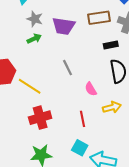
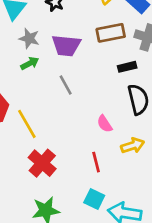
gray line: (68, 68) -> (66, 85), moved
yellow line: (30, 86) -> (27, 124), turned 30
red cross: (40, 118) -> (42, 163), turned -30

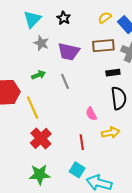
green arrow: (30, 63) -> (38, 75), moved

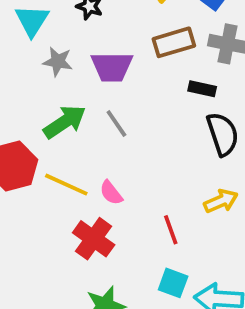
black rectangle: (113, 73) -> (202, 89), turned 32
green arrow: (38, 75) -> (65, 122), size x1.6
yellow line: (33, 108) -> (66, 185), turned -30
pink semicircle: (91, 114) -> (111, 193), moved

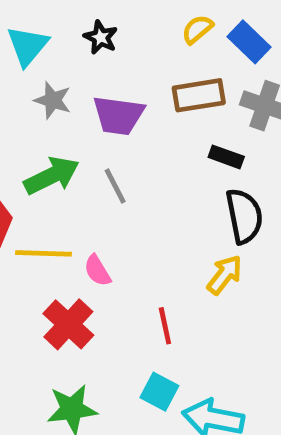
yellow line: (66, 185) -> (43, 253), turned -30
yellow arrow: (221, 201) -> (225, 275), moved, turned -36

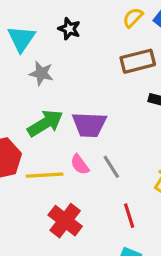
purple trapezoid: (118, 115) -> (89, 125), moved
gray line: (115, 186) -> (111, 167), moved
pink semicircle: (97, 271) -> (80, 165), moved

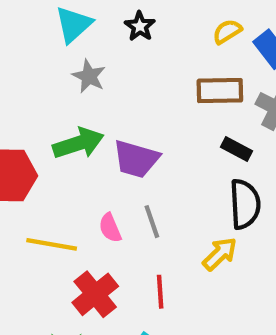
pink semicircle: (80, 165) -> (110, 228), moved
yellow line: (44, 175) -> (52, 244), moved
red cross: (65, 221) -> (95, 294), moved

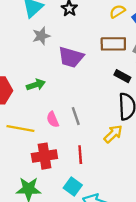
gray star: (89, 76) -> (41, 36), turned 30
green arrow: (78, 143) -> (36, 85), moved, size x0.7
purple trapezoid: (136, 159) -> (71, 57), moved
red cross: (95, 294) -> (44, 156), turned 30

